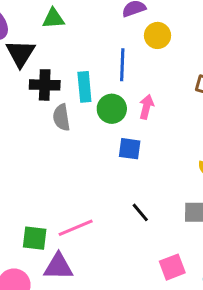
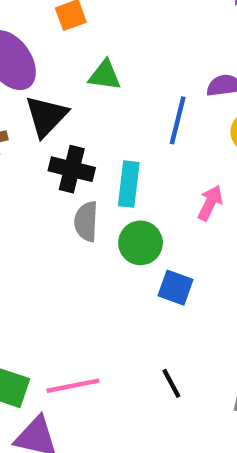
blue line: (122, 65) -> (178, 120), moved
pink arrow: (146, 107) -> (210, 203), moved
green circle: (112, 109) -> (141, 243), moved

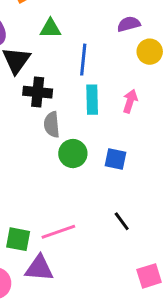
blue line: (178, 120) -> (83, 60), moved
cyan rectangle: (129, 184) -> (92, 100), moved
green circle: (141, 243) -> (73, 154), moved

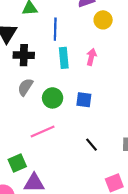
gray semicircle: (52, 125) -> (25, 87), moved, turned 42
pink line: (58, 232) -> (43, 132), moved
green square: (18, 239) -> (17, 163), turned -30

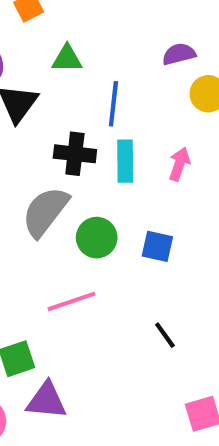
black cross: (24, 55) -> (75, 154), moved
gray semicircle: (25, 87) -> (45, 212), size x1.5

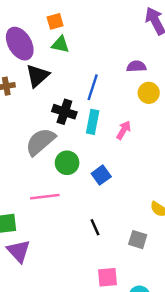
green triangle: (67, 59) -> (60, 44), moved
blue square: (157, 246) -> (101, 175), turned 30
purple triangle: (46, 401) -> (19, 251), turned 30

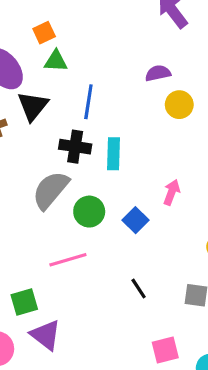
blue line: (93, 87) -> (88, 102), moved
pink arrow: (124, 130) -> (172, 192), moved

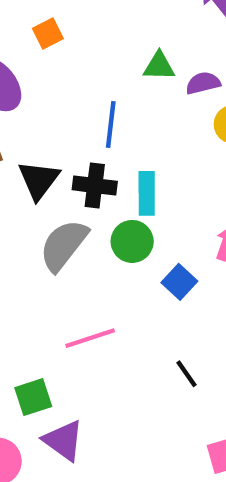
green triangle: (56, 61) -> (159, 66), moved
black triangle: (33, 106) -> (39, 180), moved
green circle: (89, 212) -> (132, 241), moved

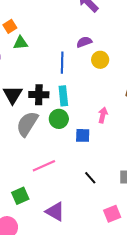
green triangle: (159, 66) -> (21, 43), moved
blue line: (111, 125) -> (62, 63), moved
blue square: (179, 282) -> (83, 135), turned -35
purple triangle: (63, 441) -> (55, 212), moved

